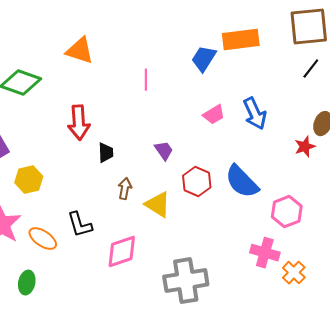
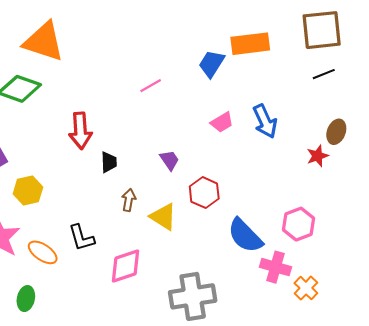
orange triangle: (80, 51) -> (44, 42), moved, size x1.4
black line: (311, 69) -> (324, 74), turned 30
pink line: (146, 80) -> (151, 86), turned 60
blue semicircle: (242, 182) -> (245, 236), moved

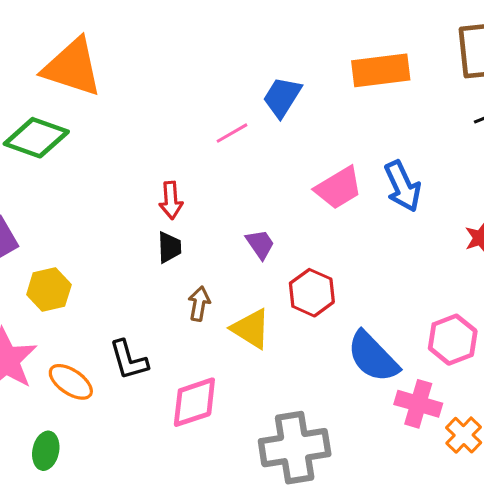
blue trapezoid: (212, 64) -> (282, 97), moved
pink trapezoid: (222, 122) -> (338, 188), size x1.4
red arrow: (80, 131) -> (171, 200), moved, size x0.7

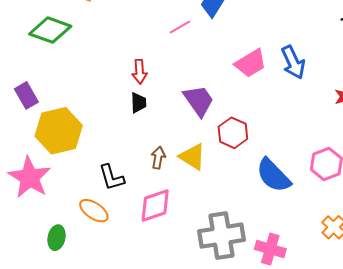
purple trapezoid: (260, 244) -> (199, 101), size x1.6
yellow hexagon: (49, 290) -> (59, 131), size x1.6
brown arrow: (199, 304) -> (158, 158), moved
orange ellipse: (71, 382) -> (94, 211), moved
pink cross: (418, 404) -> (270, 249), moved

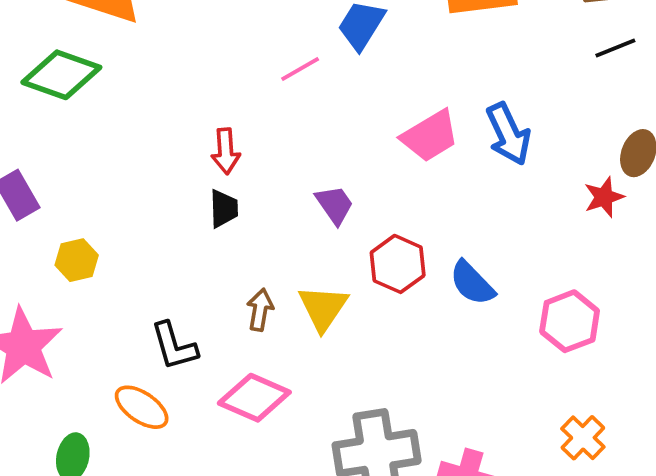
purple trapezoid: (199, 101) -> (335, 205), size x0.7
yellow hexagon: (59, 131) -> (77, 260), size x0.5
yellow triangle: (192, 157) -> (323, 308), turned 32
blue semicircle: (273, 175) -> (472, 283), moved, size x0.7
pink diamond: (155, 205) -> (254, 398), turned 42

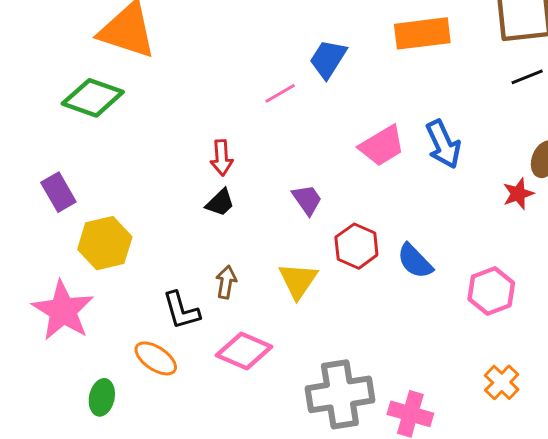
black trapezoid: (224, 209) -> (220, 203), turned 48
yellow hexagon: (77, 260) -> (105, 243), size x1.6
brown arrow: (260, 310) -> (226, 282), moved

